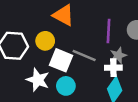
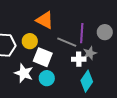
gray line: (84, 55) -> (67, 42), moved
white cross: (113, 68) -> (79, 59), moved

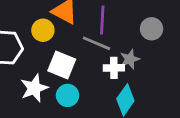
purple line: (82, 33) -> (102, 20), moved
yellow circle: (30, 41) -> (43, 30), moved
white star: (24, 73) -> (34, 88), turned 30

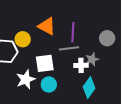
yellow circle: (43, 30) -> (23, 39), moved
gray line: (96, 43) -> (69, 48), turned -30
white square: (62, 65) -> (45, 63), turned -30

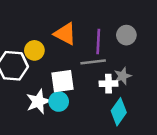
gray circle: (107, 38) -> (126, 35), moved
cyan circle: (49, 84) -> (59, 102), moved

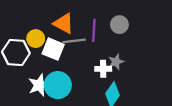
gray line: (93, 62) -> (74, 41), moved
white square: (63, 81) -> (53, 49), moved, turned 30
cyan circle: (59, 102) -> (58, 85), size x1.5

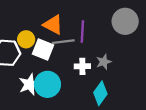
gray circle: (119, 25) -> (125, 21), moved, size x1.5
white cross: (103, 69) -> (82, 66), moved

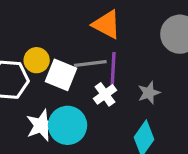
orange triangle: (53, 25) -> (107, 24), moved
purple line: (82, 31) -> (113, 68), moved
white cross: (82, 66) -> (105, 94), moved, turned -35

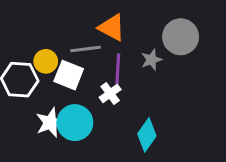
gray line: (90, 63) -> (86, 49), moved
gray star: (149, 93) -> (151, 60), moved

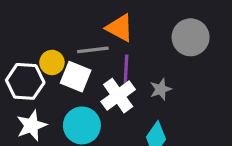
gray star: (151, 60) -> (161, 89), moved
white cross: (110, 93) -> (118, 96), size x1.5
white star: (50, 123) -> (31, 125), moved

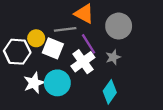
gray circle: (191, 37) -> (119, 26), moved
purple line: (126, 70) -> (89, 44), turned -35
white star: (31, 125) -> (34, 83), moved

